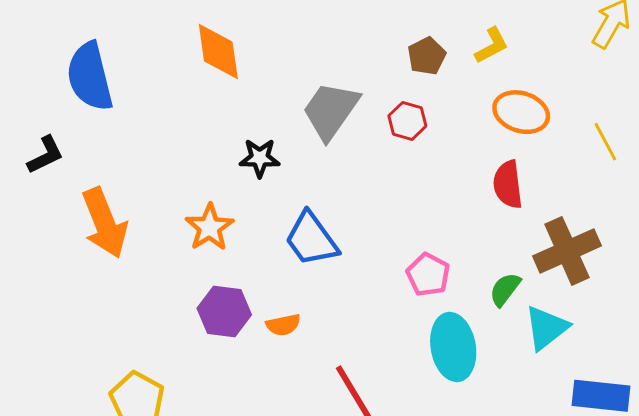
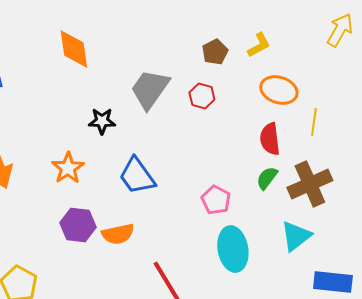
yellow line: (605, 142) -> (314, 122), moved, turned 36
green semicircle: (505, 289) -> (267, 178), moved
orange semicircle: (283, 325) -> (118, 234), size x1.4

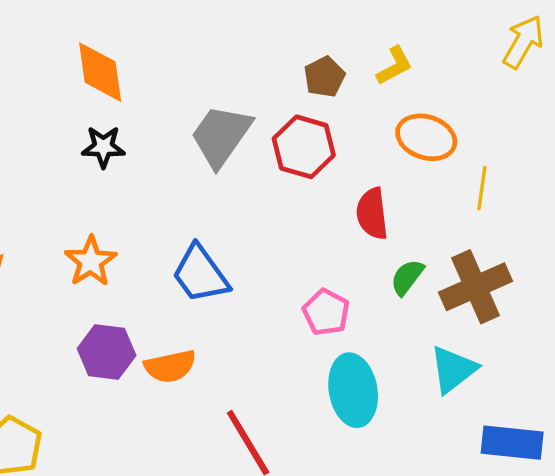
red hexagon: (202, 96) -> (304, 147), size x1.5
black star: (102, 121) -> (103, 147), moved
red semicircle: (270, 139) -> (372, 214), moved

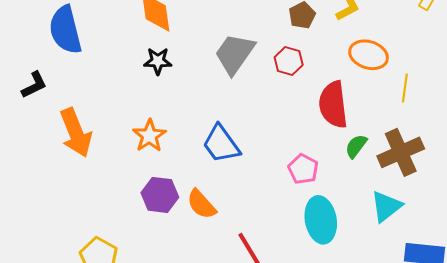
red hexagon: (304, 147) -> (289, 61), size x0.7
red semicircle: (372, 214) -> (333, 105), size x1.4
orange semicircle: (170, 366) -> (201, 204), turned 60

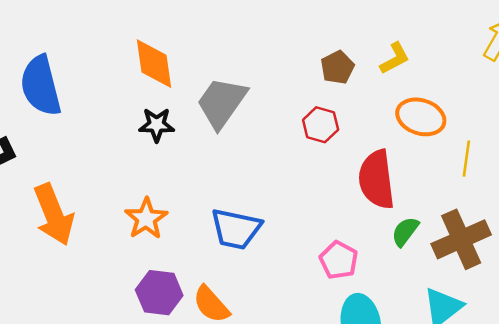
gray trapezoid: (235, 54) -> (222, 103), moved
blue trapezoid: (221, 144) -> (236, 229), turned -42

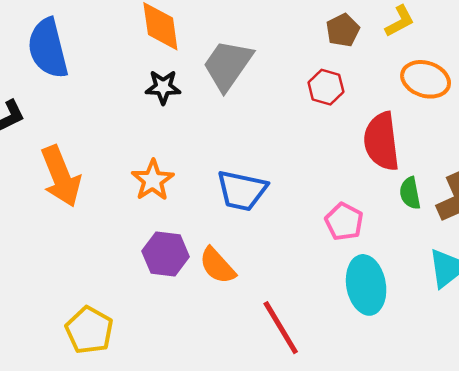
green semicircle: (405, 231) -> (410, 193), turned -48

